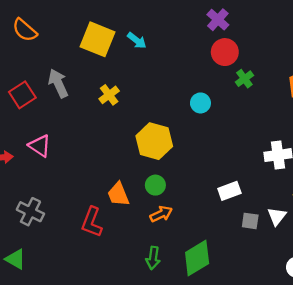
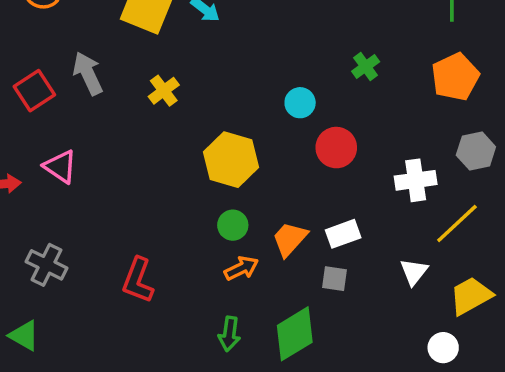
red circle: (225, 52) -> (336, 148), moved
orange trapezoid: (118, 194) -> (290, 239), moved, turned 64
gray square: (250, 221) -> (335, 279), moved

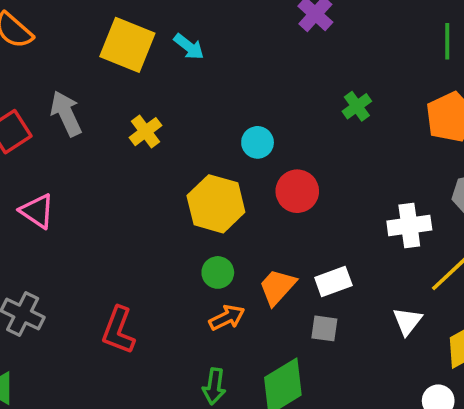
cyan circle: (300, 103) -> (258, 142), moved
red circle: (336, 148) -> (297, 191), moved

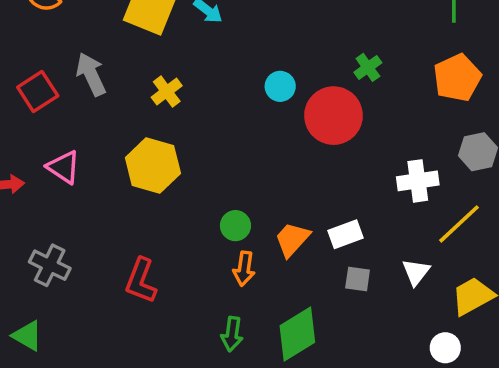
cyan circle: (258, 142) -> (280, 86), moved
red circle: (297, 191) -> (333, 116), moved, size x1.4
yellow hexagon: (216, 204) -> (153, 165), moved
orange arrow: (227, 318) -> (244, 269), turned 124
gray square: (324, 328) -> (358, 279), moved

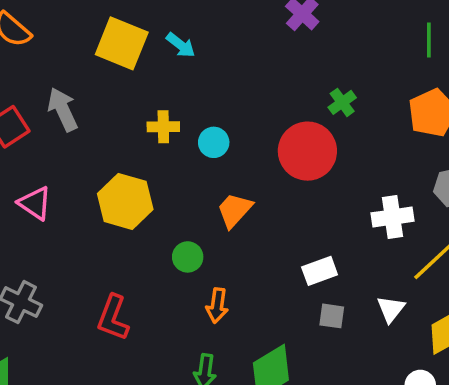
cyan circle: (280, 86) -> (214, 142), moved
yellow cross: (167, 91) -> (163, 127), moved, turned 36
green circle: (235, 226) -> (188, 257), moved
orange trapezoid: (292, 239) -> (235, 210), moved

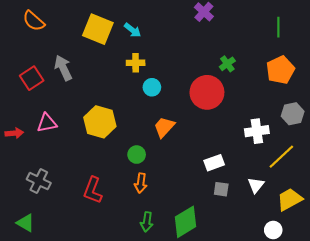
yellow cross: (163, 127) -> (136, 63), moved
pink triangle: (35, 203) -> (47, 123), turned -45
orange arrow: (217, 306) -> (141, 183), moved

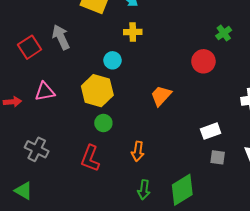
cyan circle: (152, 87) -> (112, 60), moved
red circle: (207, 92) -> (203, 61), size x0.7
green circle: (137, 155) -> (103, 123), moved

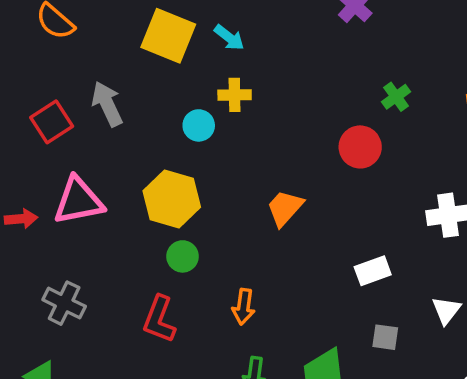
cyan circle: (112, 60) -> (199, 125), moved
pink triangle: (45, 92) -> (78, 201), size x1.4
gray square: (218, 157) -> (385, 337), moved

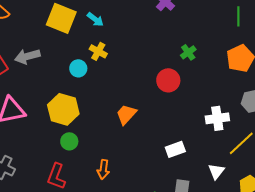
yellow cross: (235, 95) -> (98, 51), turned 30
gray arrow: (107, 104) -> (27, 56), turned -80

